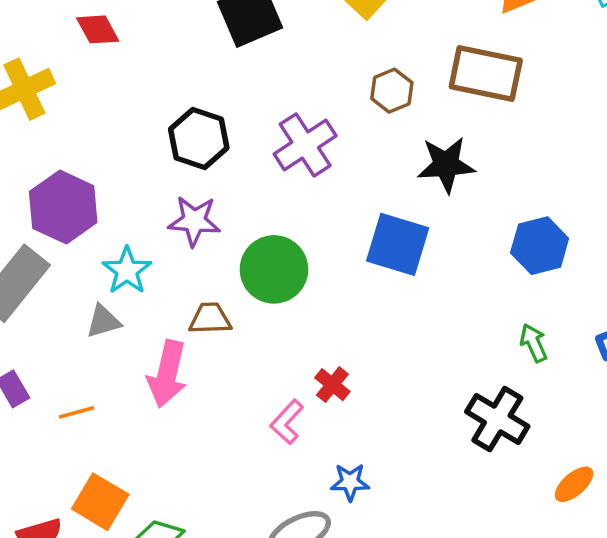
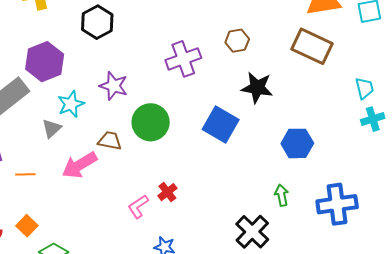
brown rectangle: (486, 73) -> (312, 46), moved
black hexagon: (199, 138) -> (97, 22), moved
gray triangle: (103, 321) -> (52, 129), turned -40
pink arrow: (167, 374) -> (79, 165), turned 33
orange square: (100, 502) -> (27, 226), size x0.7

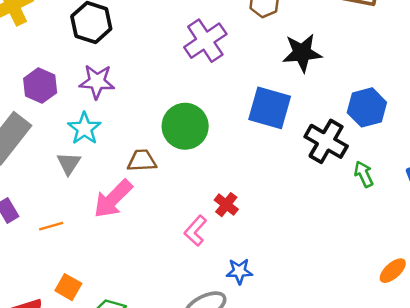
purple hexagon: (45, 62) -> (40, 86), size x0.7
purple star: (114, 86) -> (97, 82), moved
black cross: (252, 232) -> (326, 141), moved

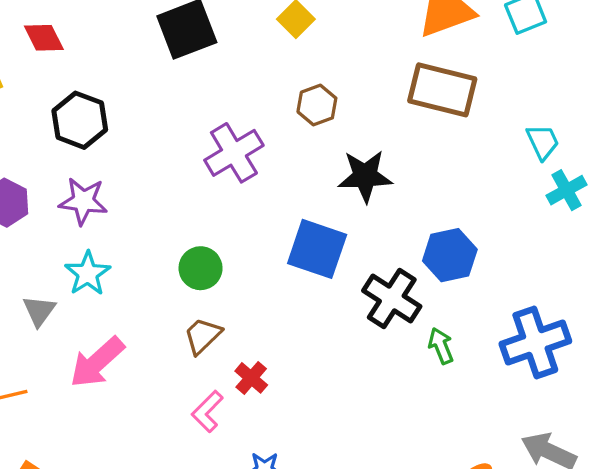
green circle: (185, 126) -> (201, 268), size x0.7
cyan star: (84, 128) -> (88, 273), moved
brown trapezoid: (142, 161) -> (203, 336), moved, turned -44

